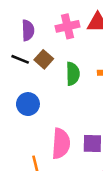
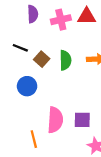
purple semicircle: (28, 30) -> (33, 14), moved
brown square: (44, 59) -> (42, 59), moved

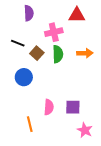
pink cross: (61, 20) -> (54, 32), moved
pink semicircle: (55, 120) -> (49, 107), size x0.7

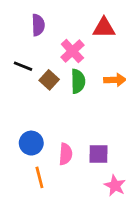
pink cross: (54, 32) -> (72, 51), turned -30
blue circle: (24, 77) -> (31, 143), moved

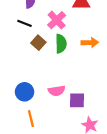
black line: (23, 66) -> (25, 23), moved
pink semicircle: (66, 154) -> (57, 91), moved, turned 77

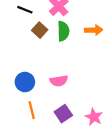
purple square: (77, 100) -> (63, 114), moved, turned -35

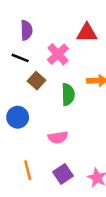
green semicircle: (63, 31) -> (68, 95), moved
blue circle: (25, 82) -> (18, 117), moved

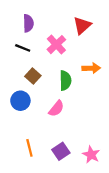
red triangle: (87, 33) -> (82, 25), turned -42
brown square: (37, 81) -> (33, 76), moved
pink semicircle: (58, 137) -> (56, 109), moved, turned -42

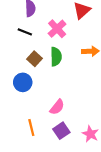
green semicircle: (65, 80) -> (56, 57), moved
pink semicircle: (56, 109) -> (57, 107), moved

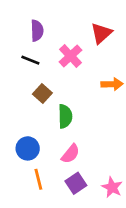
green semicircle: (56, 57) -> (65, 116), moved
blue circle: (23, 82) -> (28, 148), moved

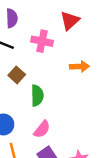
pink cross: (71, 56) -> (42, 41), turned -35

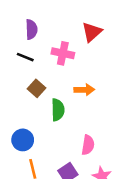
orange arrow: (79, 67) -> (84, 90), moved
pink semicircle: (42, 129) -> (88, 145), moved, turned -30

